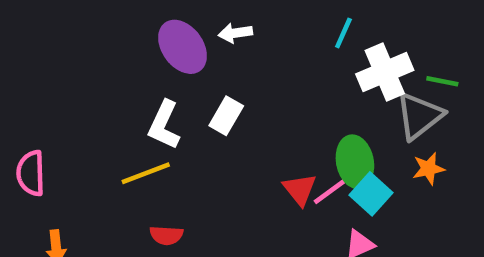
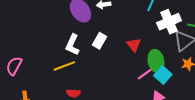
pink semicircle: (31, 173) -> (14, 66), turned 30
red triangle: (300, 189) -> (134, 45), moved

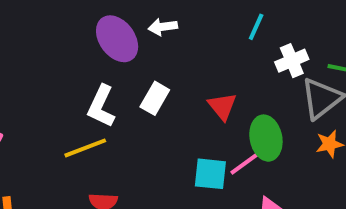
white cross: (169, 22) -> (292, 61), size x0.7
cyan square: (163, 75) -> (210, 174), moved, turned -36

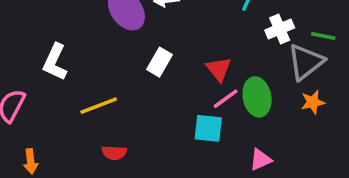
white L-shape: (101, 106) -> (55, 62), moved
pink line: (244, 164) -> (226, 99), moved

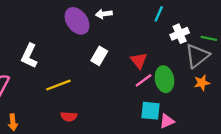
cyan square: (208, 128) -> (150, 111), moved

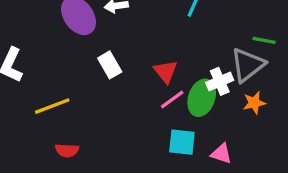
white cross: (180, 34) -> (220, 81), moved
white rectangle: (99, 56) -> (110, 65), turned -60
green ellipse: (164, 79) -> (202, 98), turned 30
pink triangle: (167, 121) -> (221, 154), moved, turned 42

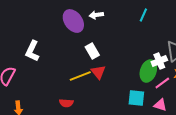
red triangle: (166, 72) -> (98, 72), moved
pink line: (172, 99) -> (162, 83), moved
yellow line: (52, 106) -> (80, 76), moved

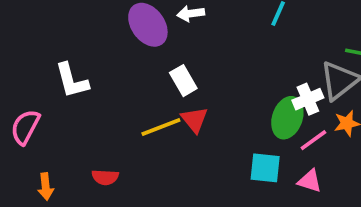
white L-shape: (32, 51) -> (72, 81), turned -40
red semicircle: (66, 103) -> (105, 177), moved

